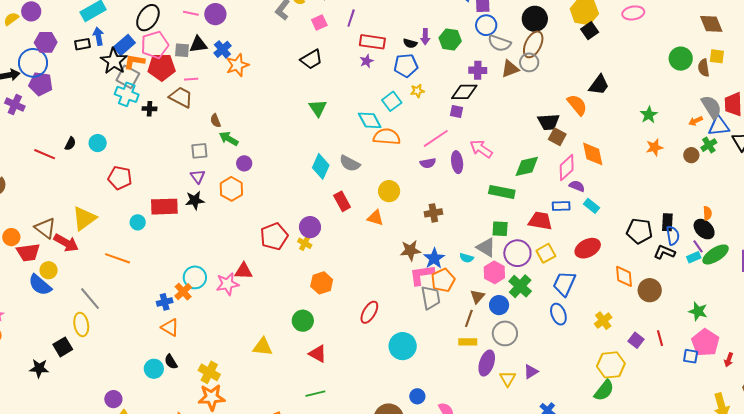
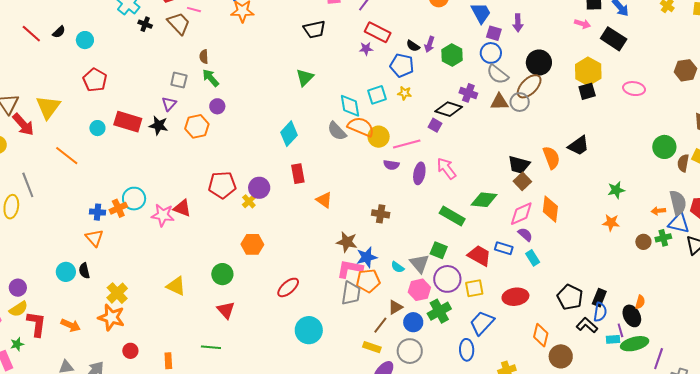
gray semicircle: (350, 163) -> (337, 131), moved
yellow circle: (389, 191) -> (379, 137), moved
yellow triangle: (84, 218) -> (48, 107), turned -36

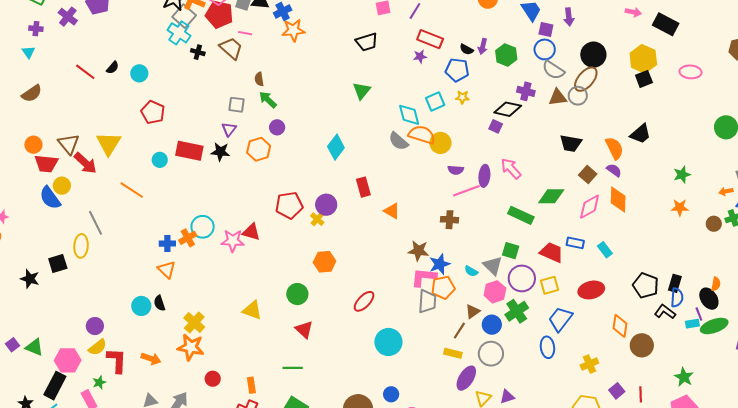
cyan diamond: (289, 134) -> (336, 147), moved
pink line: (407, 144) -> (466, 191), moved
black trapezoid: (519, 165) -> (571, 143), moved
purple semicircle: (525, 234) -> (614, 170), moved

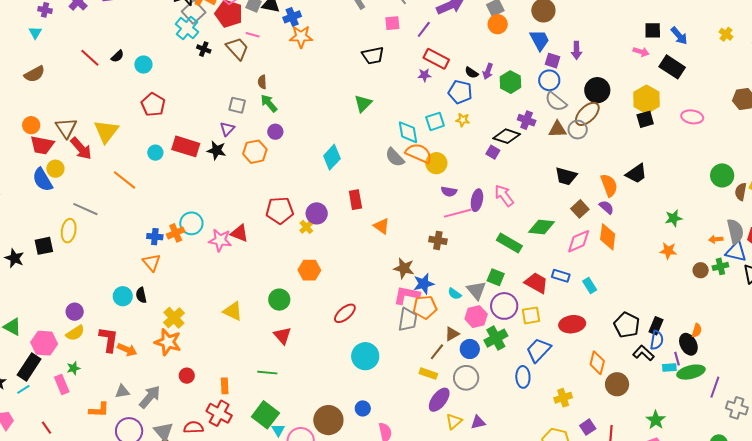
gray line: (96, 223) -> (85, 209), turned -45
red L-shape: (117, 360) -> (109, 339), moved

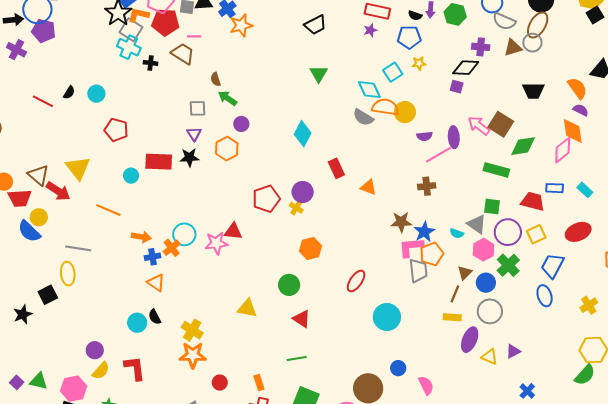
brown square: (580, 209) -> (501, 124), moved, size x1.4
orange diamond: (608, 237) -> (573, 131), moved
black star: (14, 258) -> (23, 314), turned -30
orange arrow: (127, 350) -> (141, 237), moved
yellow triangle: (454, 421) -> (490, 357), turned -42

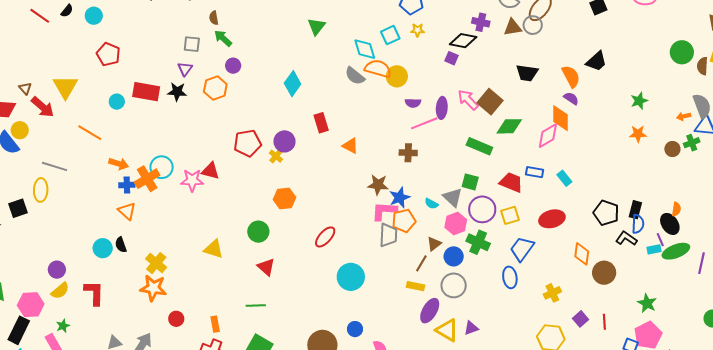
brown triangle: (38, 175) -> (25, 88), size x0.6
orange cross: (172, 248) -> (147, 179), size x1.4
green cross: (508, 265) -> (478, 242), turned -30
yellow triangle: (490, 357) -> (447, 330), size x1.4

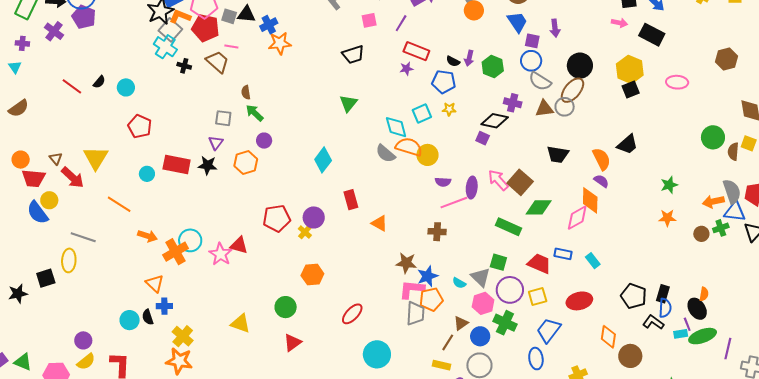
orange arrow: (684, 116) -> (713, 201), size x1.5
pink star: (192, 180) -> (220, 254), turned 30
blue cross: (127, 185) -> (164, 306), moved
red triangle: (266, 267) -> (292, 342), turned 42

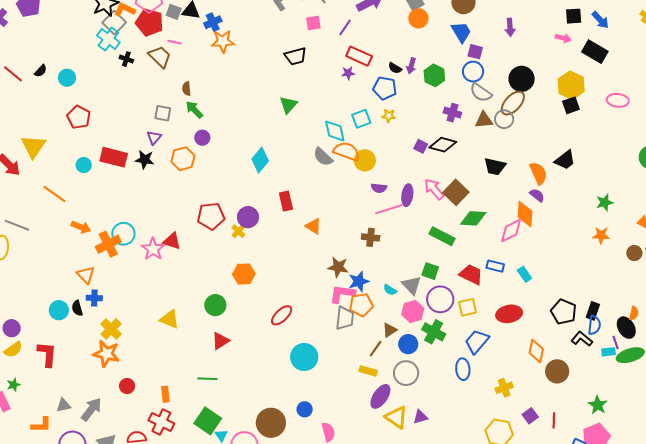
purple arrow: (555, 28) -> (510, 27), moved
black diamond: (495, 121) -> (443, 145), moved

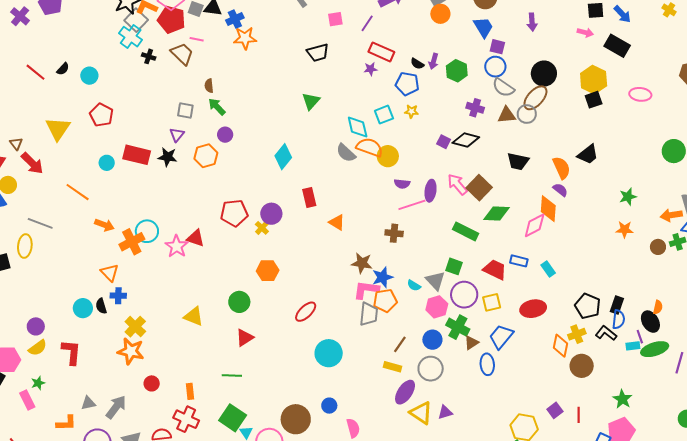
yellow triangle: (33, 146) -> (58, 129), moved
brown triangle: (390, 330) -> (471, 343), moved
yellow cross: (504, 388) -> (577, 334), moved

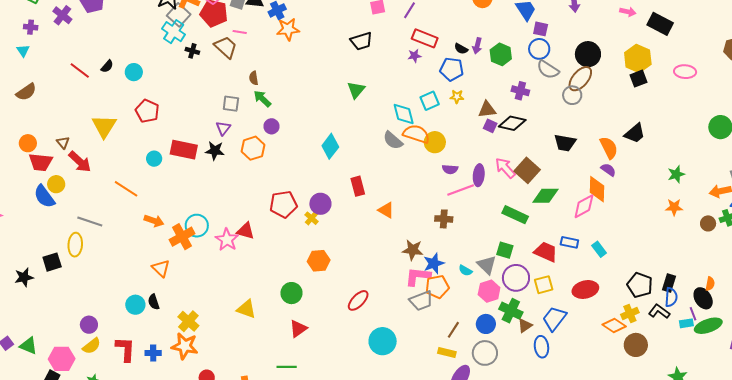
brown triangle: (507, 115) -> (487, 110), moved
blue cross: (118, 296) -> (153, 353), moved
gray trapezoid: (369, 314) -> (421, 301), turned 65
orange diamond: (561, 346) -> (614, 325), turned -65

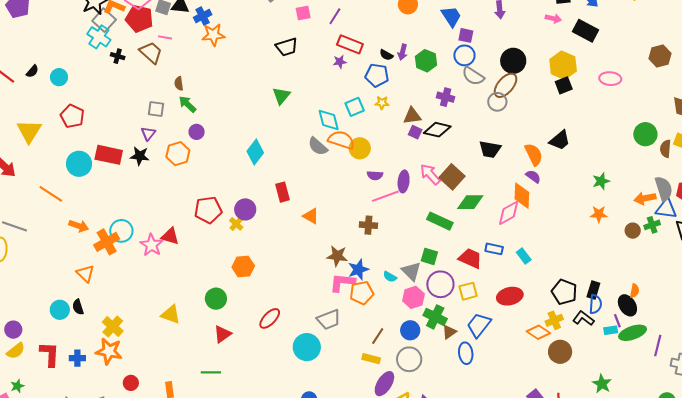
cyan circle: (154, 159) -> (79, 164), size x1.6
red ellipse: (358, 300) -> (270, 318), moved
gray trapezoid: (421, 301) -> (329, 320), moved

